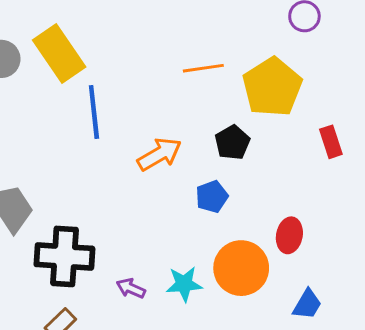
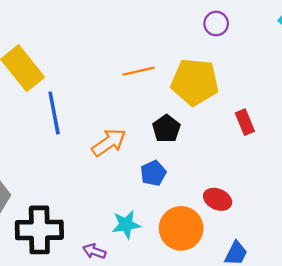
yellow pentagon: (272, 87) -> (195, 82), turned -30
red ellipse: (289, 235) -> (218, 199), turned -72
cyan star: (184, 284) -> (126, 225), moved

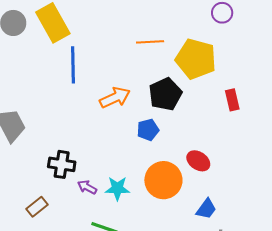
black pentagon: (166, 129) -> (165, 94), size x1.4
cyan star: (126, 225) -> (117, 188), moved
black cross: (39, 230) -> (62, 164), moved, size x0.7

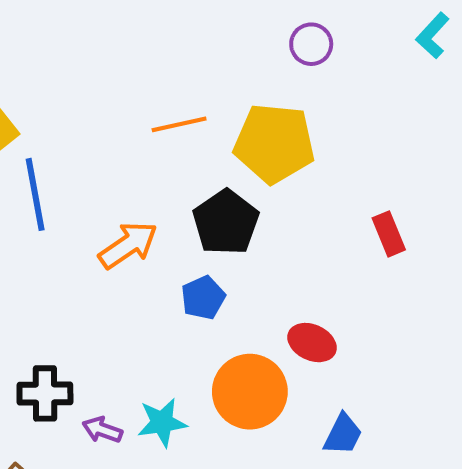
red rectangle: (232, 100) -> (389, 234), moved

